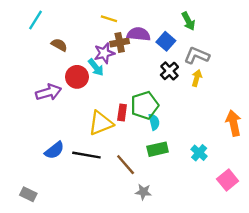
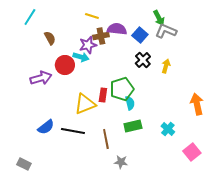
brown semicircle: (59, 45) -> (50, 38), turned 32
gray L-shape: (197, 56) -> (166, 31), moved
cyan arrow: (96, 67) -> (81, 57), turned -35
brown line: (126, 165) -> (106, 139), turned 30

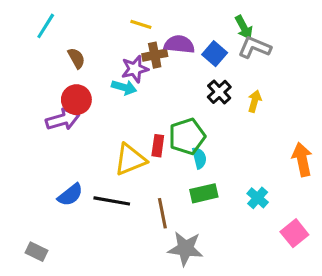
red circle: (65, 65) -> (76, 100), moved
gray star: (121, 162) -> (185, 249), size x1.6

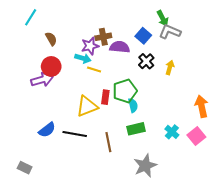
yellow line: (141, 24) -> (94, 69), moved
purple semicircle: (179, 44) -> (120, 47), moved
pink square: (294, 233) -> (196, 136), moved
gray star: (185, 249) -> (145, 166), moved, turned -30

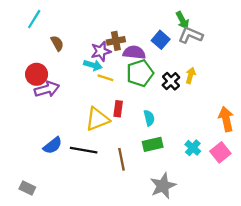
black cross: (146, 61) -> (171, 81), moved
red circle: (51, 66) -> (37, 74), moved
green pentagon: (125, 91) -> (140, 73), moved

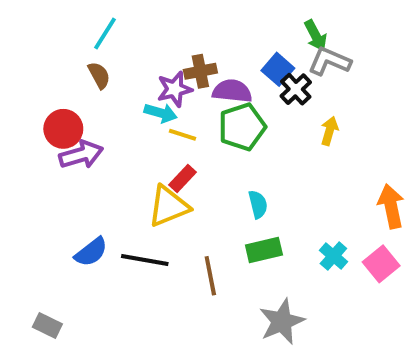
cyan line: (34, 19) -> (105, 34), moved
black cross: (171, 81) -> (296, 89), moved
red rectangle: (118, 109) -> (182, 178), moved, turned 35

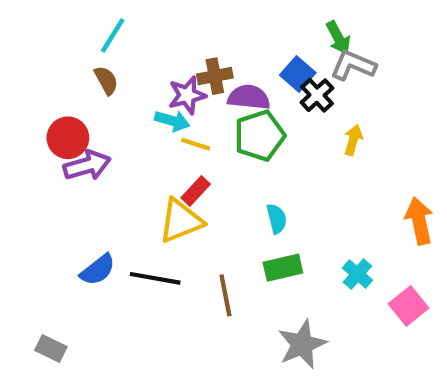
pink square: (381, 264) -> (409, 306), moved

